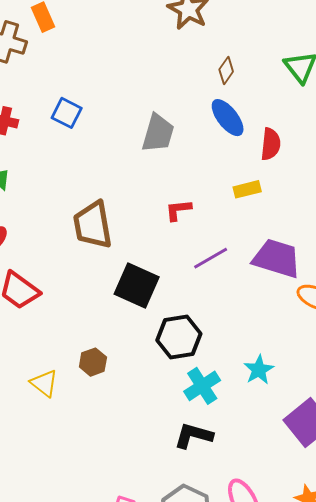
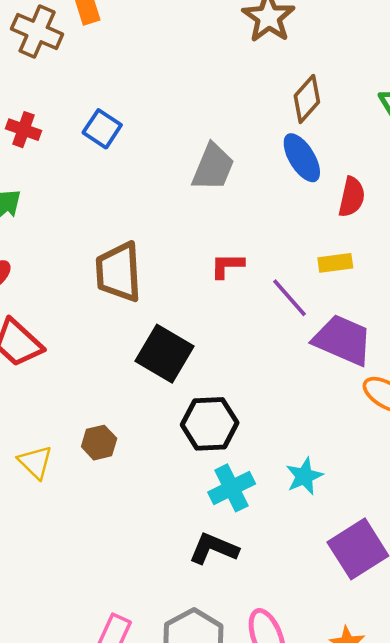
brown diamond: (226, 71) -> (307, 99), size x1.4
yellow rectangle: (247, 189) -> (335, 263), moved
purple line: (211, 258) -> (289, 298), moved, turned 72

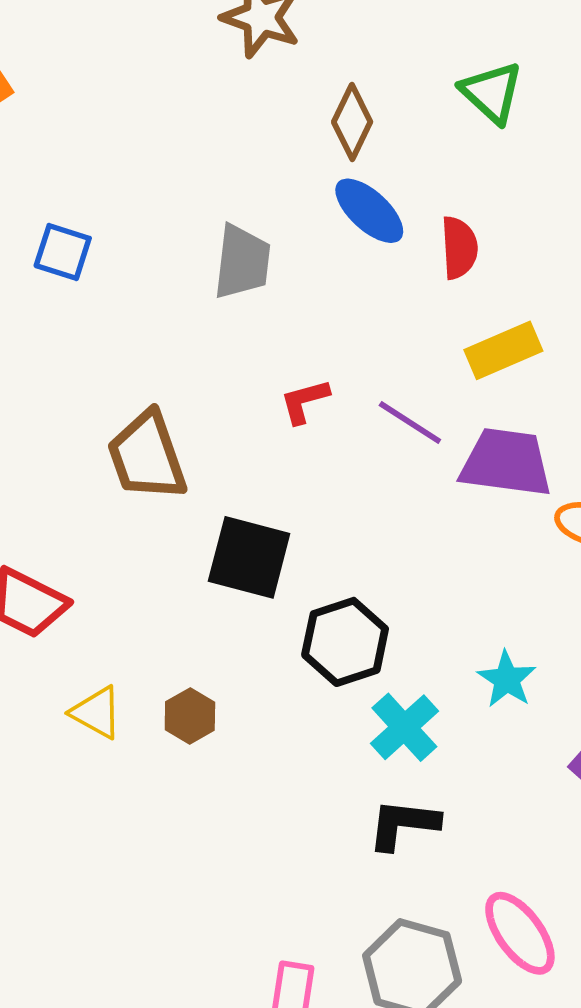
yellow rectangle: (335, 263) -> (503, 350), moved, size x1.4
yellow triangle: (35, 462) -> (97, 712), moved

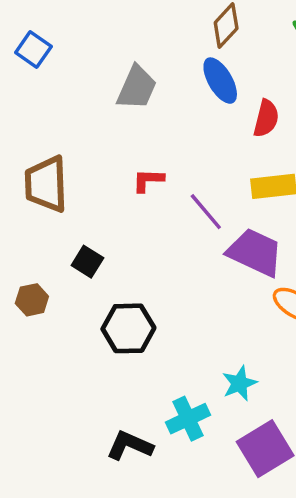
black square: (249, 557) -> (87, 262), size x0.6
cyan star: (507, 679) -> (239, 383), moved
brown hexagon: (190, 716) -> (32, 300), moved
cyan cross: (404, 727) -> (188, 419), moved

